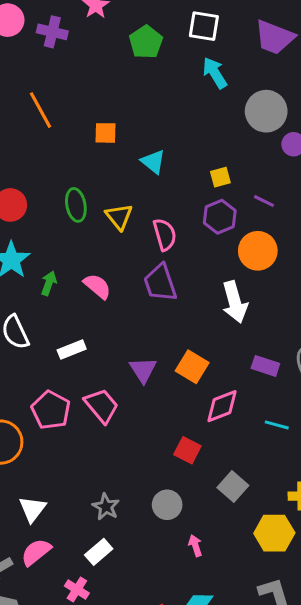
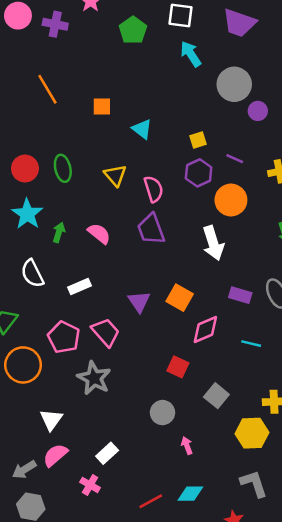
green ellipse: (76, 205) -> (63, 168), moved
gray star: (106, 507) -> (94, 378), moved, size x1.5

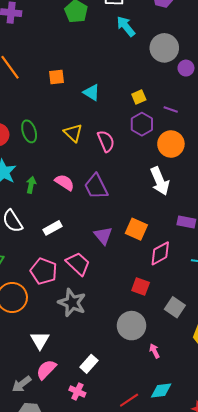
purple trapezoid: (151, 229) -> (96, 187), moved
gray circle: (162, 413) -> (132, 326), size x1.4

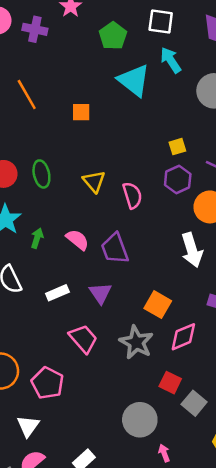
cyan triangle: (92, 92) -> (134, 80), moved, size x1.6
purple triangle: (103, 236) -> (100, 293), moved
pink pentagon: (44, 271) -> (47, 383), moved
red square: (141, 287) -> (170, 383), moved
gray star: (72, 303) -> (136, 342), moved

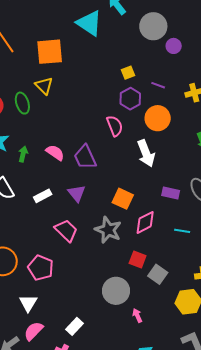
orange square: (81, 112) -> (50, 52), size x1.8
yellow triangle: (94, 181) -> (44, 86), moved
pink semicircle: (132, 195) -> (115, 126), moved

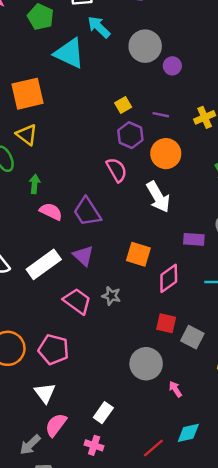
green arrow: (23, 154) -> (35, 184), moved
white rectangle: (43, 196) -> (44, 264), size x1.6
gray star: (108, 230) -> (111, 296), moved, size x0.6

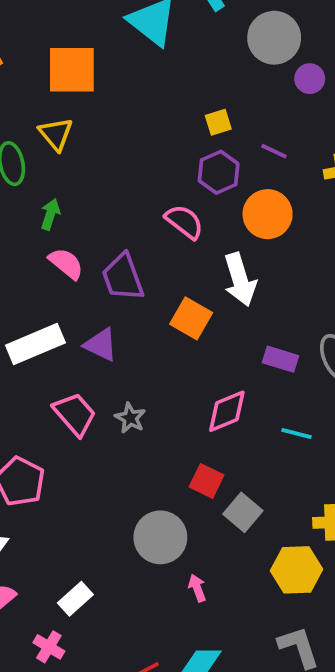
pink semicircle: (117, 170) -> (184, 222), turned -35
orange square: (138, 254) -> (191, 318), moved
purple triangle: (83, 256) -> (101, 345), turned -30

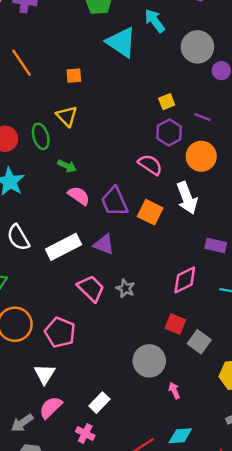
orange square: (72, 70) -> (74, 76), size x0.5
green arrow: (50, 214) -> (67, 166), turned 102
orange square: (191, 318) -> (150, 212), moved

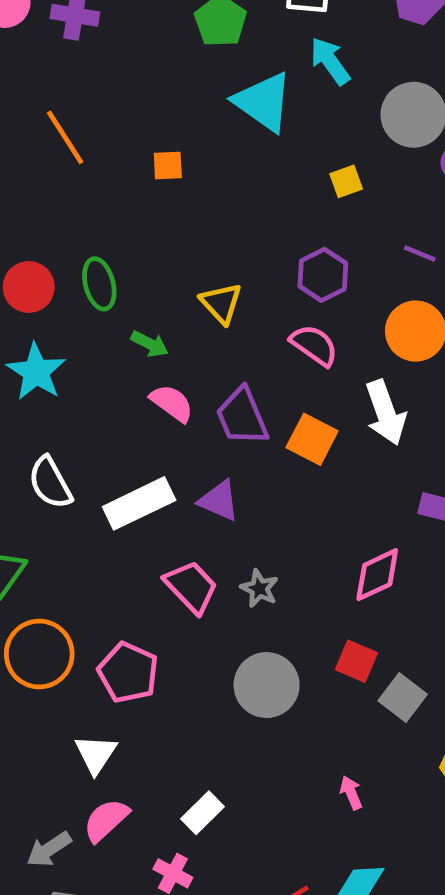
yellow square: (167, 102) -> (346, 181), moved
yellow triangle: (67, 116) -> (221, 303), moved
purple hexagon: (169, 133) -> (323, 275), moved
gray circle: (149, 361) -> (267, 685), moved

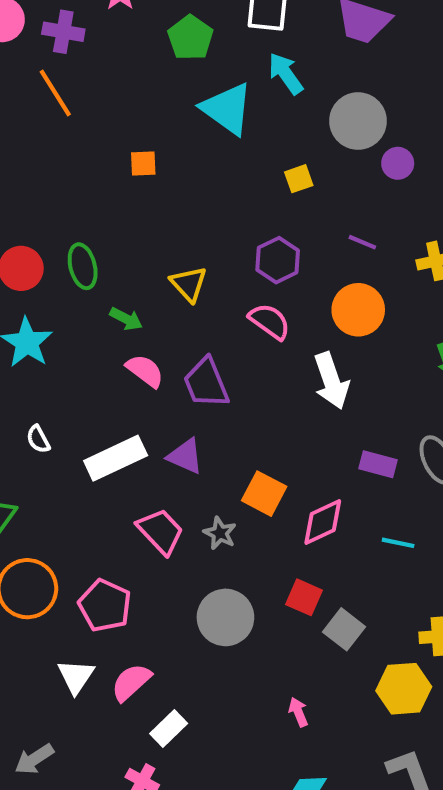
orange line: (65, 137) -> (55, 93), moved
orange square: (312, 439) -> (264, 494), moved
white semicircle: (50, 483) -> (38, 439), size x0.6
pink semicircle: (106, 820) -> (131, 682), moved

